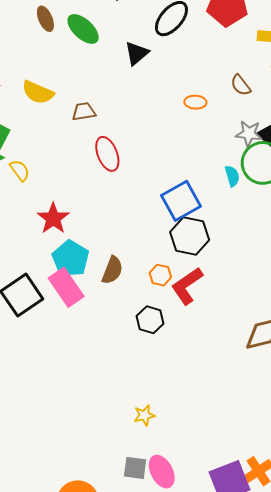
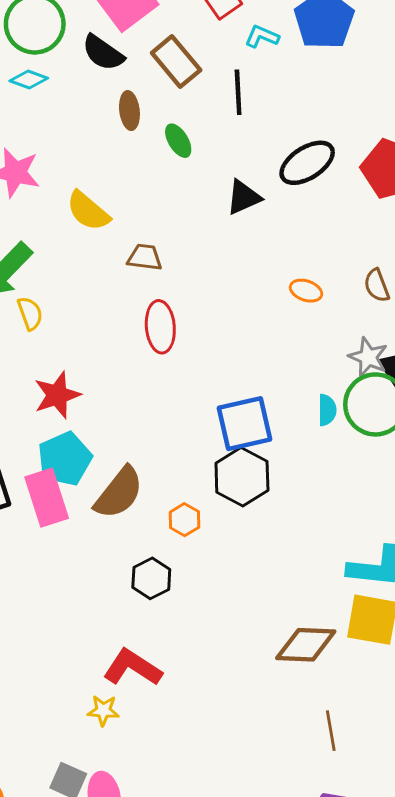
green ellipse: (83, 29) -> (178, 141), size x0.7
brown semicircle: (112, 270) -> (119, 493), size x1.4
red L-shape: (187, 286) -> (133, 668), moved, turned 51

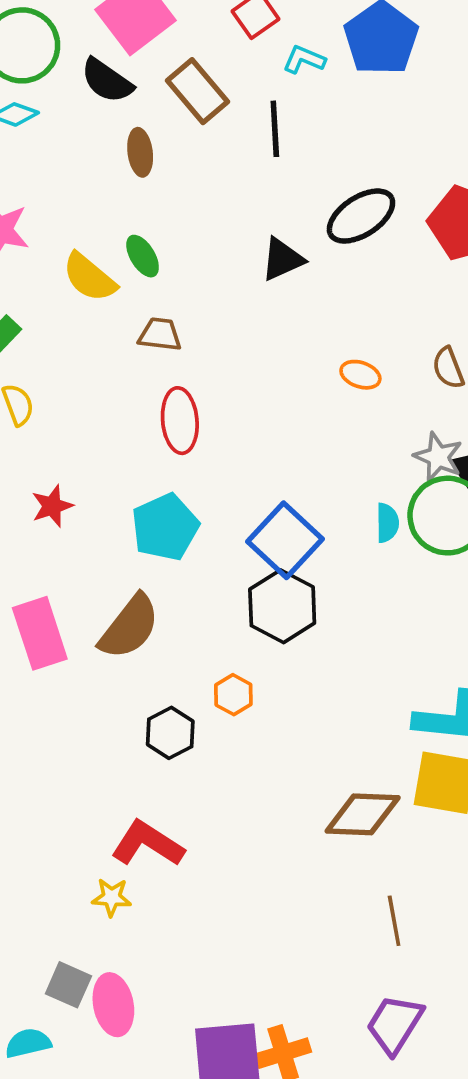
green ellipse: (178, 141) -> (143, 256), moved
red star: (57, 395) -> (52, 506), size x0.7
blue square: (245, 424) -> (285, 540), turned -34
cyan pentagon: (65, 459) -> (165, 527), moved
orange hexagon: (184, 520) -> (233, 695), moved

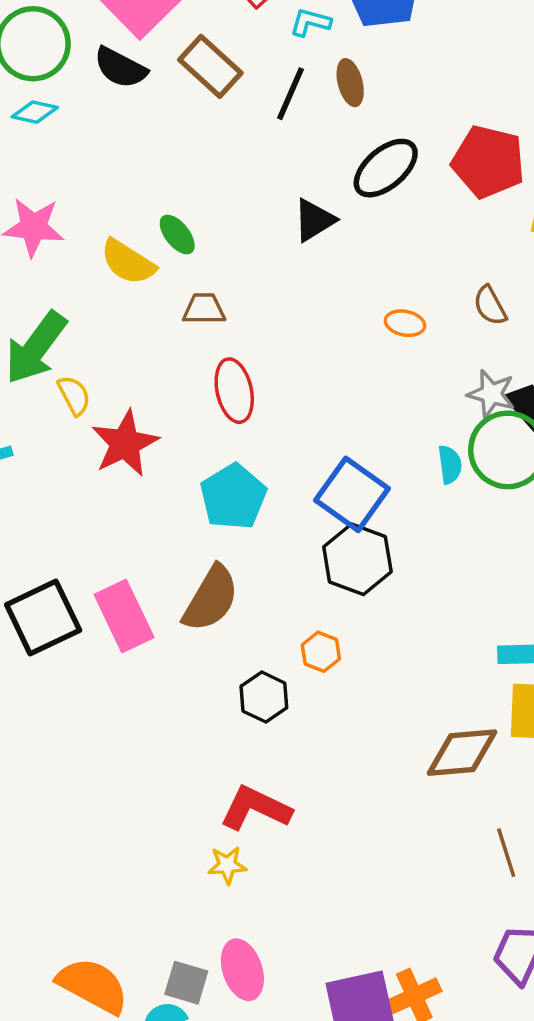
black line: (275, 129) -> (291, 94), turned 34
brown ellipse: (140, 152) -> (350, 83), moved
red star: (52, 506) -> (125, 443), moved, size x1.6
gray square: (68, 985) -> (186, 983), moved

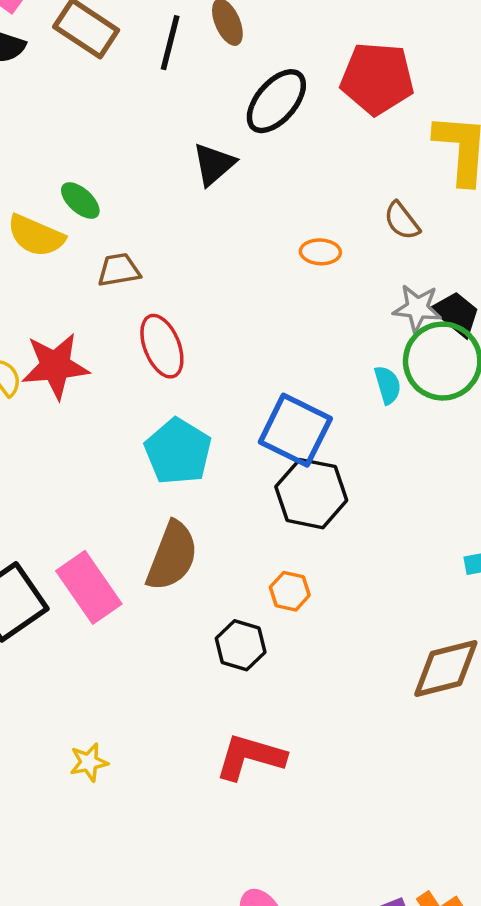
red star: (125, 443) -> (55, 366), moved, turned 30
yellow star: (227, 865) -> (89, 762), moved

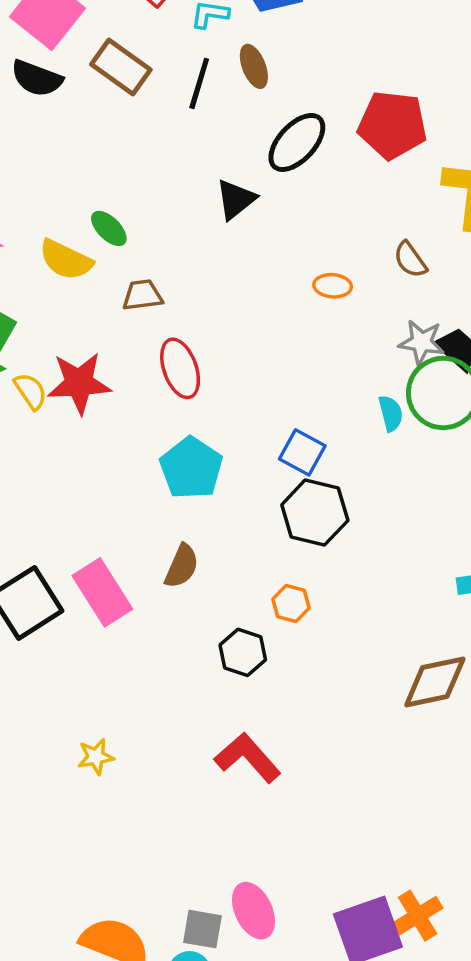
blue square: (295, 430) -> (302, 452), size x0.7
brown semicircle: (172, 556) -> (182, 566), size x0.7
red L-shape: (250, 757) -> (248, 758), turned 30

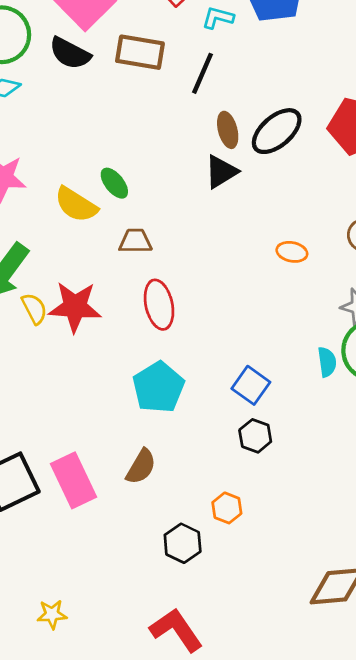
brown ellipse: (254, 66) -> (228, 130), moved
brown rectangle: (121, 67) -> (140, 52), turned -33
black hexagon: (315, 513) -> (255, 436), size x0.6

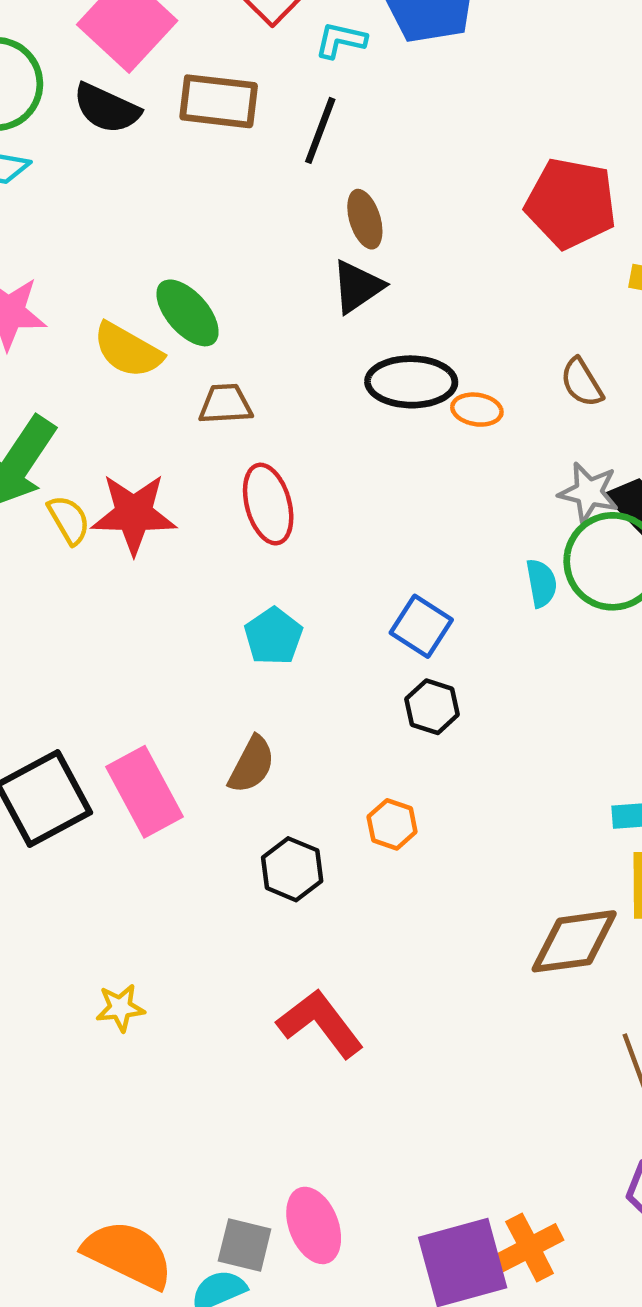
black ellipse: (277, 131) -> (411, 382), moved, turned 44
green ellipse: (114, 183) -> (188, 313), size x1.4
cyan pentagon: (158, 387) -> (273, 636), size x0.7
black hexagon: (183, 543) -> (292, 869), moved

